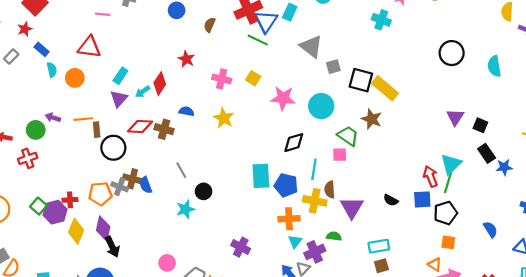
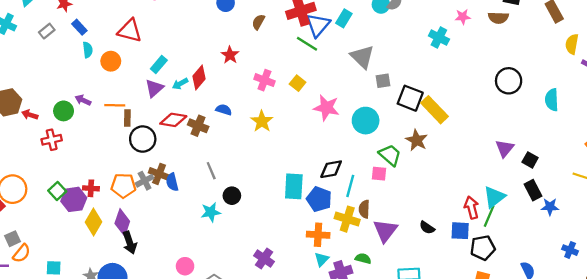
black diamond: (294, 143) -> (331, 169), moved
gray cross: (120, 187) -> (145, 181), turned 35

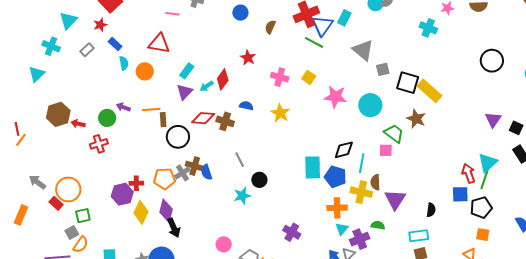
green square: (57, 191) -> (83, 216), moved, turned 35
black semicircle: (427, 228) -> (431, 210), moved, turned -112

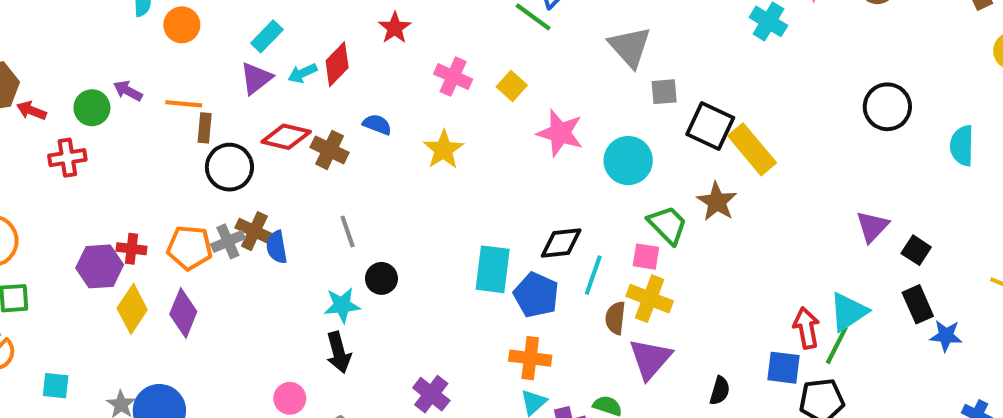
yellow cross: (361, 192) -> (650, 299), moved
black arrow: (174, 228) -> (339, 352), moved

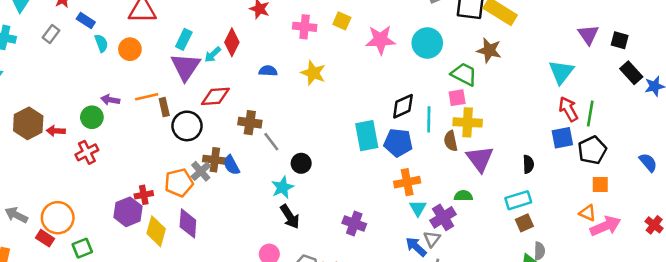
purple triangle: (256, 78) -> (186, 67), size x1.4
brown cross: (330, 150) -> (250, 123), moved
cyan triangle: (848, 312) -> (561, 72), moved

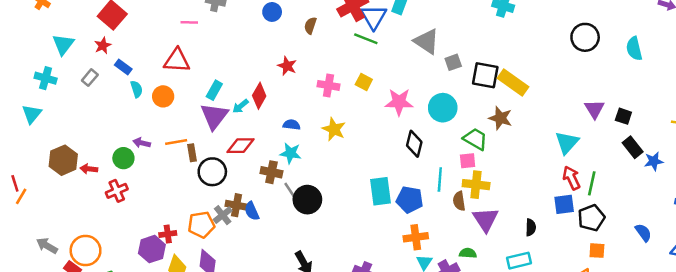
black diamond: (403, 106) -> (414, 144), moved, turned -55
black circle: (301, 163) -> (307, 200), moved, size x1.5
cyan star: (283, 187) -> (291, 153), moved, turned 30

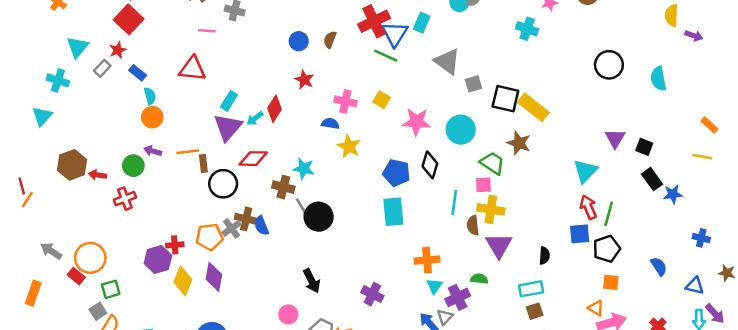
blue circle: (272, 12) -> (299, 41), moved
gray rectangle: (90, 78) -> (102, 68), moved
orange circle: (163, 96) -> (152, 117), moved
blue semicircle: (292, 125) -> (330, 123), moved
blue pentagon: (410, 200) -> (396, 173), moved

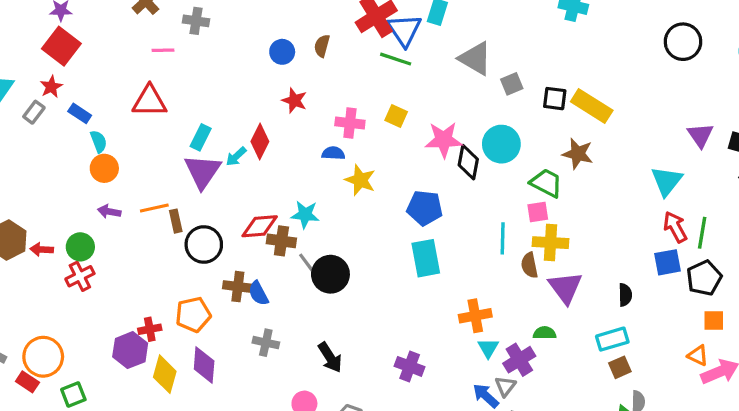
black square: (505, 99) -> (555, 99), size x0.7
red diamond: (253, 159) -> (260, 226), moved
black diamond: (430, 165) -> (468, 162), moved
green circle: (133, 166) -> (80, 247), moved
gray cross: (232, 228) -> (266, 343), moved, turned -36

